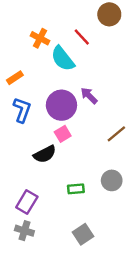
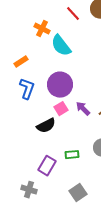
red line: (82, 37) -> (73, 14), moved
purple arrow: (89, 96) -> (83, 109), moved
purple rectangle: (27, 202) -> (47, 166), moved

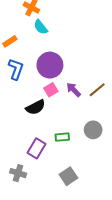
cyan semicircle: (61, 46) -> (41, 27), moved, size x0.7

